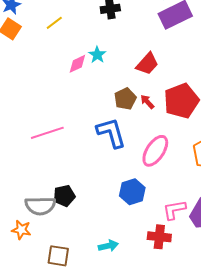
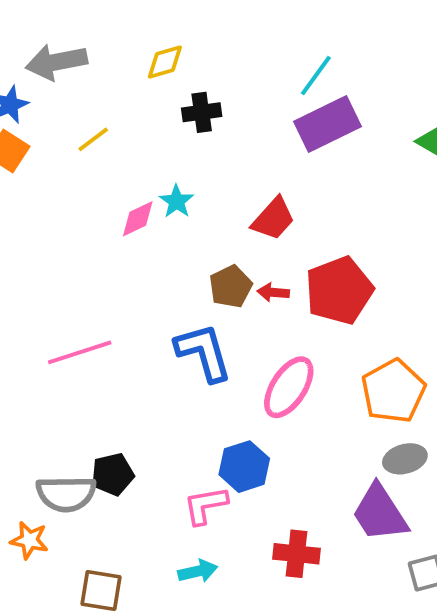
red arrow: (147, 102) -> (273, 292), turned -42
pink L-shape: (174, 210) -> (206, 505), moved

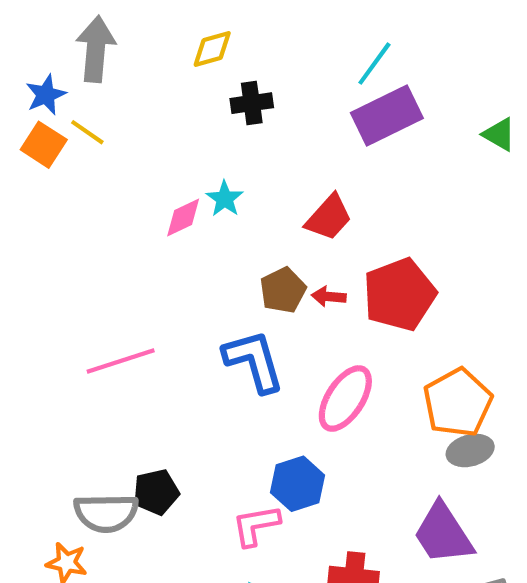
gray arrow: (56, 62) -> (96, 49), turned 106
yellow line: (93, 139) -> (87, 132), moved, turned 72
gray ellipse: (405, 459) -> (470, 450), moved

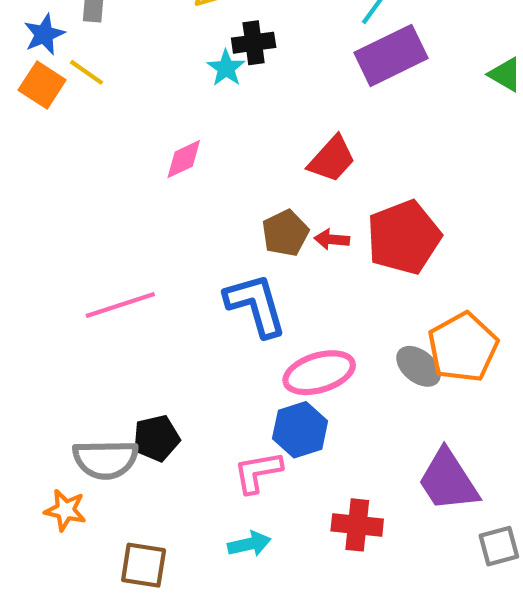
cyan star: (225, 199) -> (226, 68), moved
pink ellipse: (345, 398) -> (319, 373), moved, turned 40
gray ellipse: (470, 450) -> (419, 366), moved, turned 54

